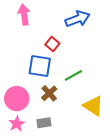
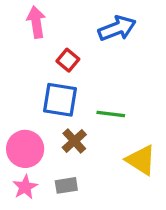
red square: (52, 44) -> (68, 60), moved
green line: (73, 75) -> (111, 114), turned 36

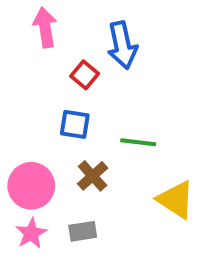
blue arrow: (117, 28) -> (122, 45), moved, turned 99
blue square: (60, 100) -> (75, 124), size x0.7

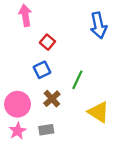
blue arrow: (122, 45) -> (99, 25), moved
blue square: (75, 124) -> (42, 70), turned -35
green line: (138, 142) -> (77, 80), turned -72

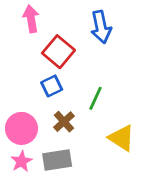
blue arrow: (99, 25) -> (101, 27), moved
red square: (47, 42) -> (58, 52), size x1.6
gray rectangle: (46, 130) -> (57, 160), size x1.5

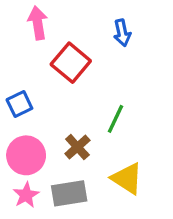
blue arrow: (101, 27) -> (122, 33), size x0.7
blue square: (52, 86) -> (19, 104), moved
yellow triangle: (122, 138) -> (127, 179), moved

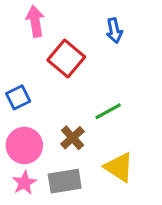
green line: (115, 119) -> (108, 111), turned 36

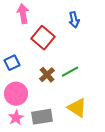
brown cross: (72, 138) -> (47, 75), moved

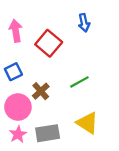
pink arrow: (23, 14) -> (16, 31), moved
brown cross: (47, 75) -> (41, 91), moved

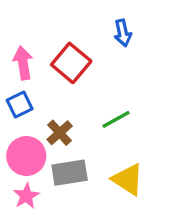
pink arrow: (16, 31) -> (23, 63), moved
gray rectangle: (48, 133) -> (70, 173), moved

